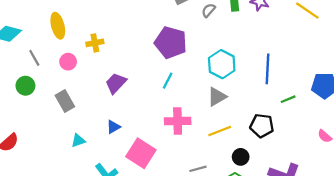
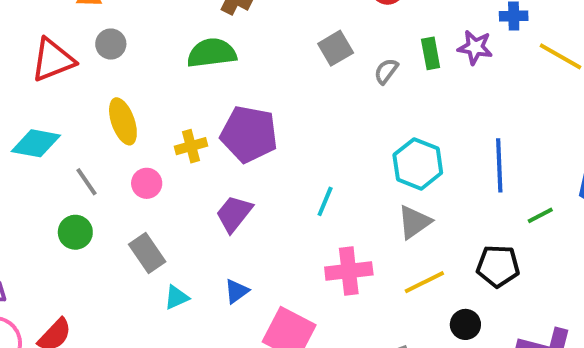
purple pentagon: (171, 42) -> (249, 134), moved
cyan triangle: (78, 141) -> (177, 297), moved

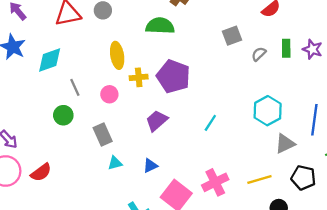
yellow ellipse: (123, 121) -> (117, 55), moved
cyan diamond: (36, 143) -> (50, 60), turned -40
gray triangle: (414, 222) -> (285, 144), moved
pink cross: (349, 271) -> (215, 182), moved, turned -30

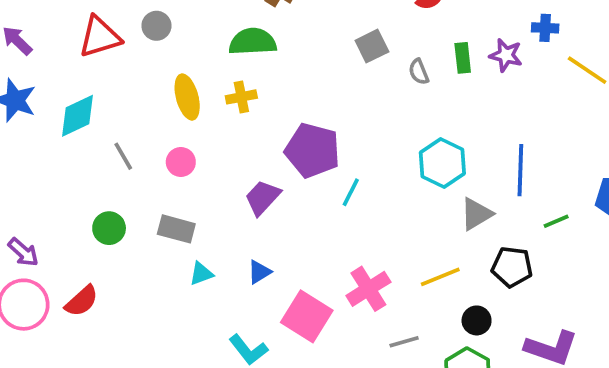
gray semicircle: (259, 54) -> (419, 72), turned -63
purple pentagon: (173, 76) -> (312, 150), moved
yellow cross: (139, 77) -> (241, 97), moved
green circle: (63, 115) -> (109, 228), moved
gray rectangle: (103, 135) -> (176, 229), turned -45

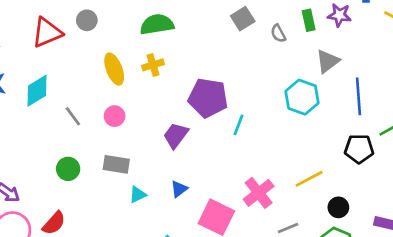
gray triangle: (476, 214) -> (328, 61), moved
black pentagon: (512, 267) -> (359, 149), moved

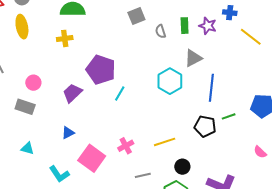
yellow ellipse: (114, 69) -> (22, 27), moved
pink circle: (115, 116) -> (33, 83), moved
pink cross: (259, 193) -> (126, 146), size x0.7
cyan triangle: (138, 195) -> (27, 148), moved, turned 32

